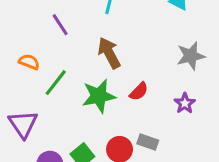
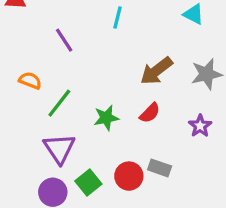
brown arrow: (109, 53) -> (156, 71), moved, turned -100
green star: (99, 96) -> (106, 118), size x0.7
purple triangle: (23, 124) -> (59, 149), moved

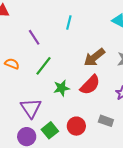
green line: (59, 103) -> (44, 66), moved
red semicircle: (150, 113) -> (90, 85), size x1.5
gray rectangle: (160, 168) -> (106, 121), moved

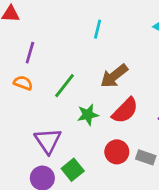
purple line: (34, 37) -> (30, 53), moved, turned 49
brown arrow: (94, 57) -> (114, 76), moved
red circle: (76, 126) -> (117, 152), moved

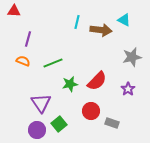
brown arrow: (114, 76) -> (101, 30), moved, turned -135
green line: (64, 86) -> (53, 63), turned 30
gray rectangle: (146, 157) -> (112, 123), moved

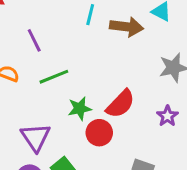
purple line: (28, 39) -> (34, 40), moved, turned -42
red circle: (91, 111) -> (99, 133), moved

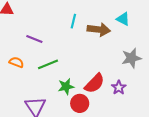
purple line: (34, 40) -> (34, 39), turned -42
purple star: (167, 116) -> (119, 88), moved

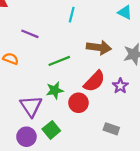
brown arrow: (99, 30) -> (99, 47), moved
green line: (48, 64) -> (59, 61), moved
green star: (66, 87) -> (55, 90), moved

